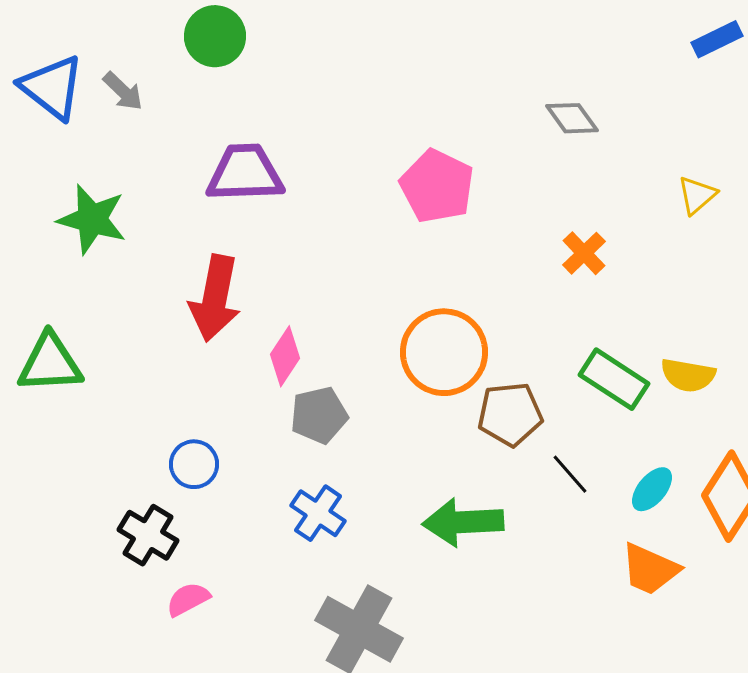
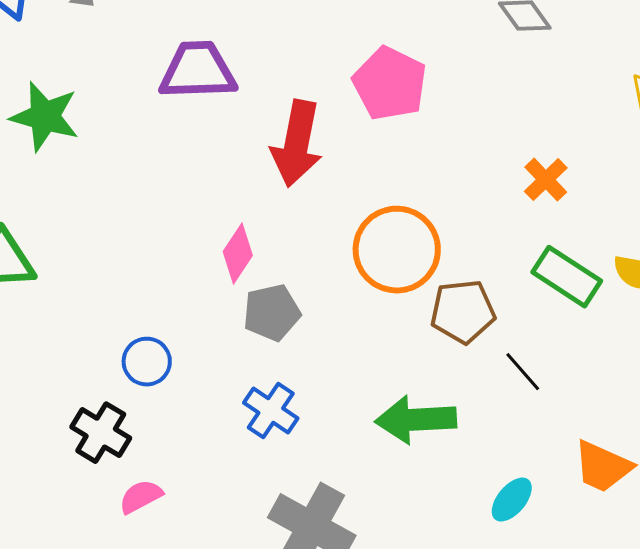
orange cross: (584, 253) -> (546, 180), moved
red arrow: (215, 298) -> (297, 144), moved
cyan ellipse: (652, 489) -> (512, 500), moved

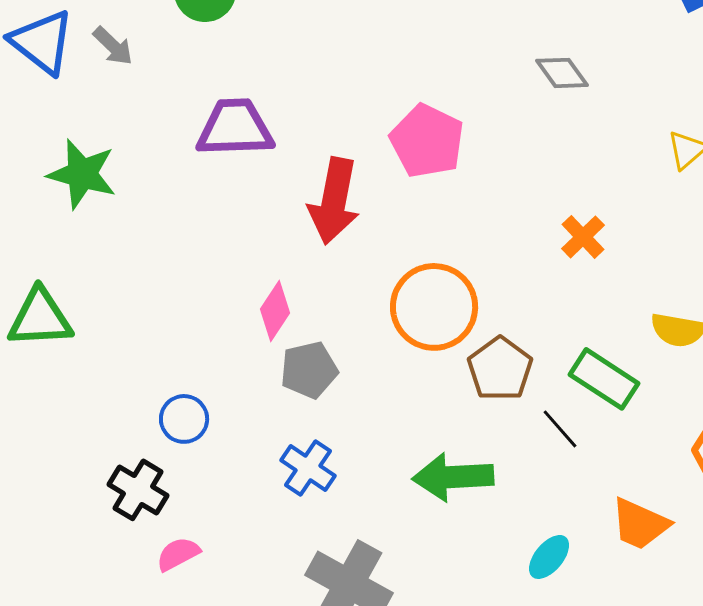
green rectangle: (567, 277) -> (604, 379), moved
brown pentagon: (463, 312) -> (500, 369), turned -30

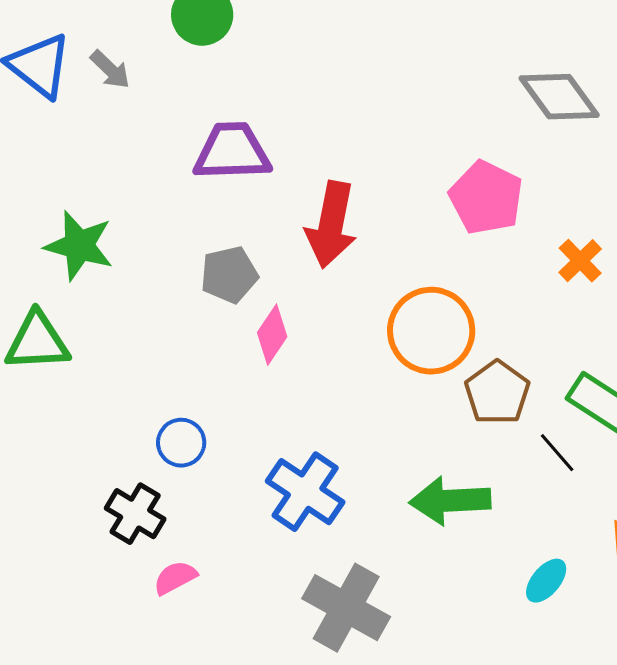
gray diamond: (562, 73) -> (559, 97), size x1.5
pink pentagon: (427, 141) -> (486, 198), moved
green star: (82, 174) -> (79, 246), moved
gray pentagon: (309, 370) -> (229, 275), moved
blue cross: (308, 468) -> (305, 492), size x1.4

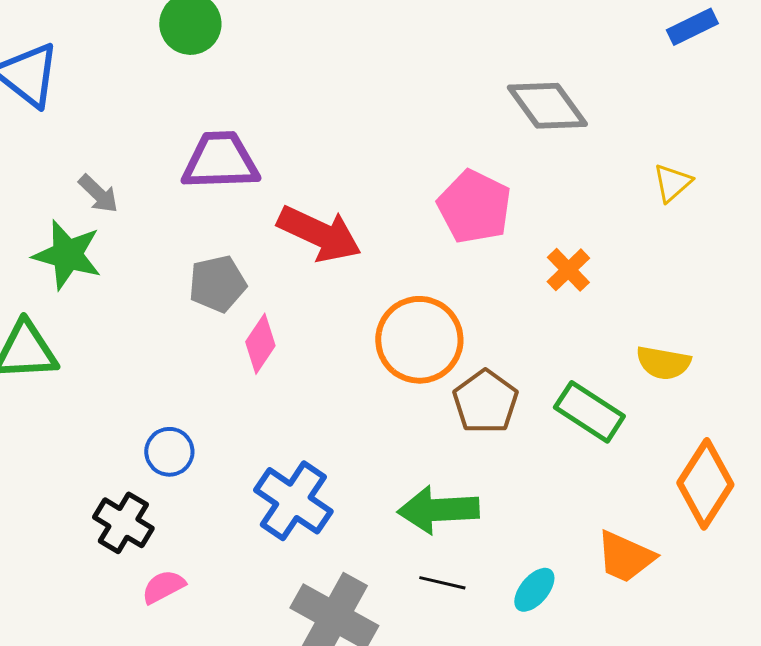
gray arrow: (110, 70) -> (98, 194), moved
red arrow: (331, 225) -> (319, 234), turned -76
black line: (557, 453) -> (442, 583), moved, turned -36

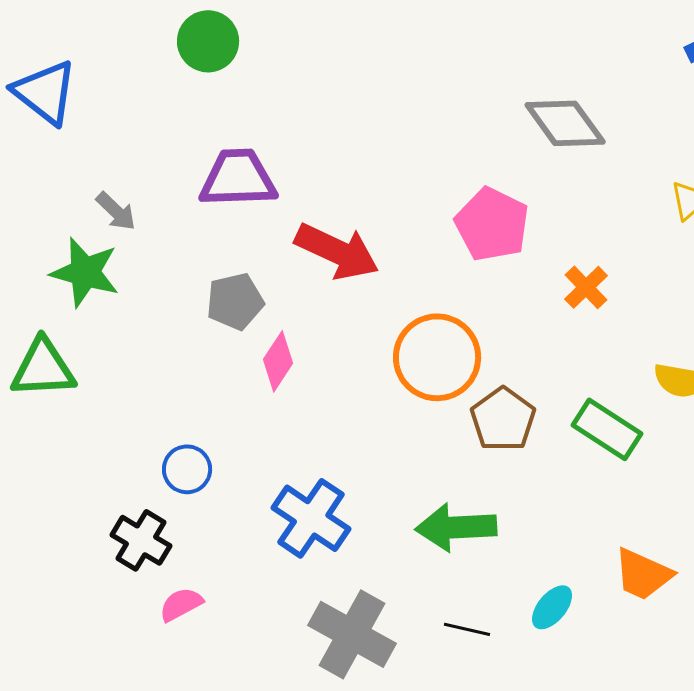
black line: (442, 583) -> (467, 629), moved

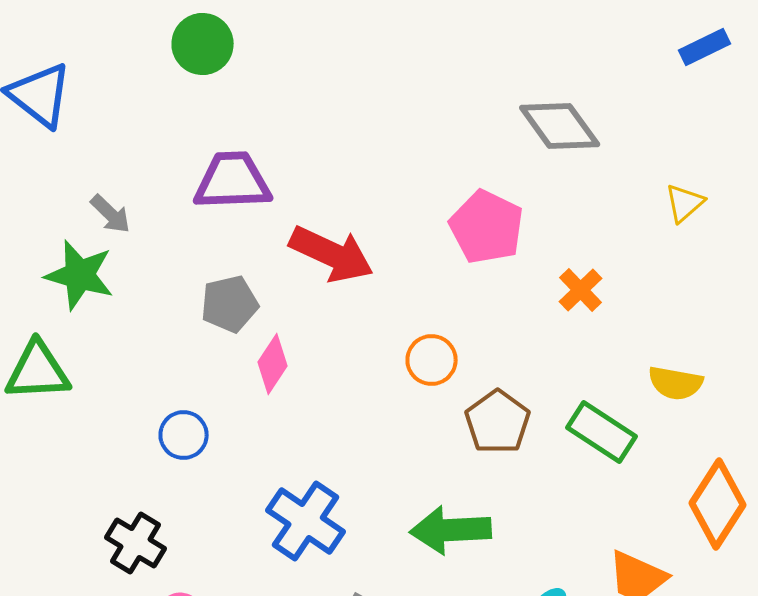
orange circle: (437, 357) -> (432, 360), size x0.6
blue circle: (187, 469) -> (184, 435), moved

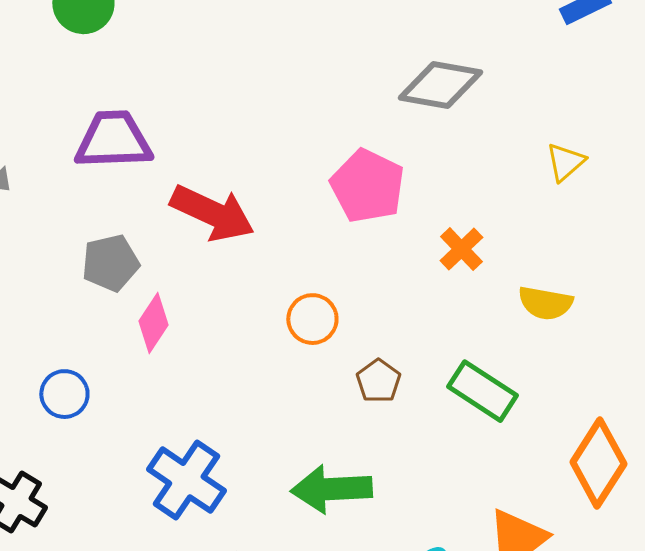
gray diamond: (560, 126) -> (440, 85), turned -44
yellow semicircle: (676, 383) -> (545, 303), moved
brown pentagon: (498, 422) -> (378, 381), size x0.7

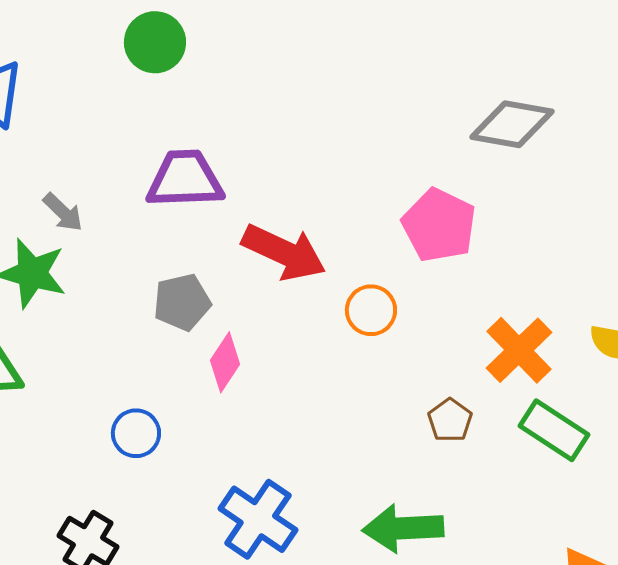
orange cross: (461, 249) -> (519, 350), moved, size x1.5
orange circle: (312, 319) -> (371, 310), moved

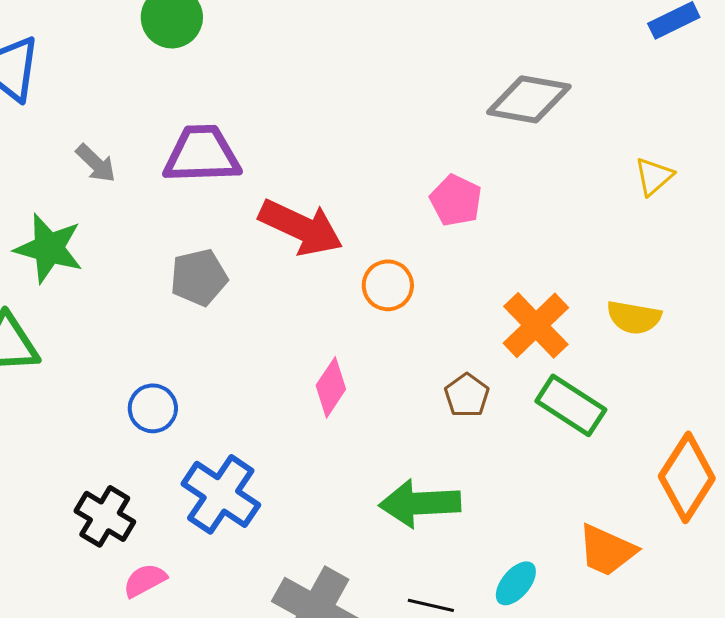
gray arrow: (63, 212) -> (96, 163), moved
pink pentagon: (439, 225) -> (456, 200), size x0.7
pink diamond: (225, 362) -> (331, 387), moved
blue cross: (258, 519) -> (221, 494), moved

